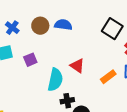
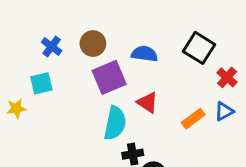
blue semicircle: (63, 25) -> (144, 54), moved
purple square: (30, 60) -> (109, 77), moved, size x1.6

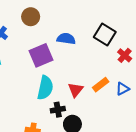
brown circle: (93, 44) -> (31, 17), moved
red triangle: (147, 102) -> (76, 90), moved, turned 35
blue triangle: (224, 111) -> (123, 89), moved

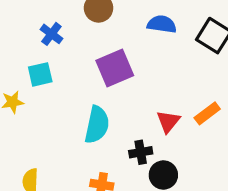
blue semicircle: (66, 39) -> (162, 24), moved
cyan semicircle: (45, 88) -> (97, 125), moved

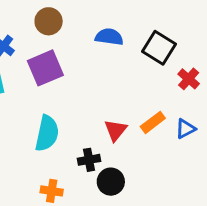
purple square: (115, 68) -> (45, 68), moved

